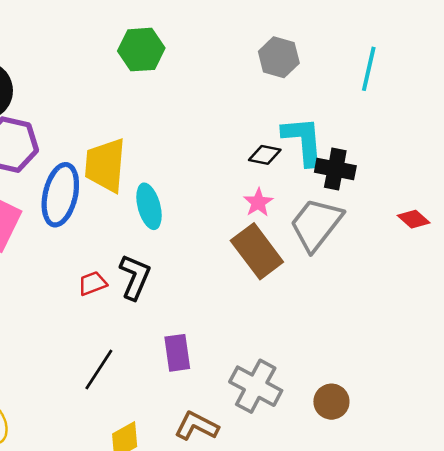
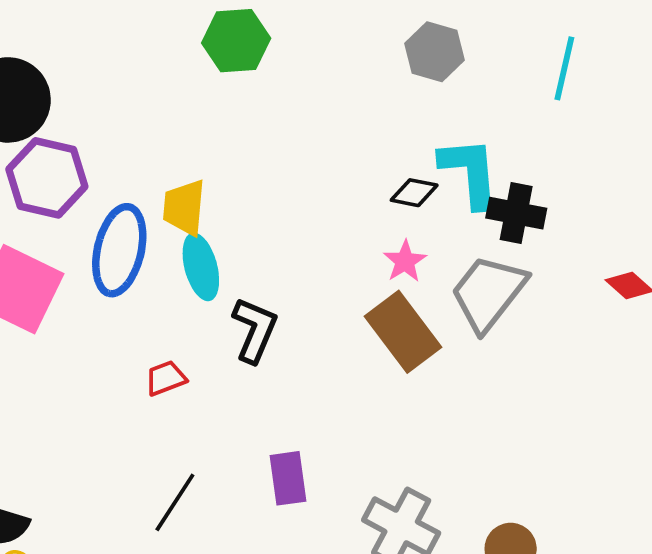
yellow trapezoid: (105, 165) -> (184, 208), size x0.7
cyan ellipse: (149, 206) -> (201, 267), moved
black L-shape: (135, 277) -> (255, 330), moved

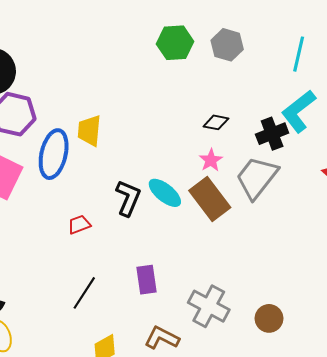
green hexagon: (236, 41) -> (175, 43), moved
cyan L-shape: (470, 172) -> (299, 111), moved, turned -123
black cross: (516, 213) -> (272, 134), turned -32
cyan ellipse: (201, 267) -> (165, 193), moved, turned -36

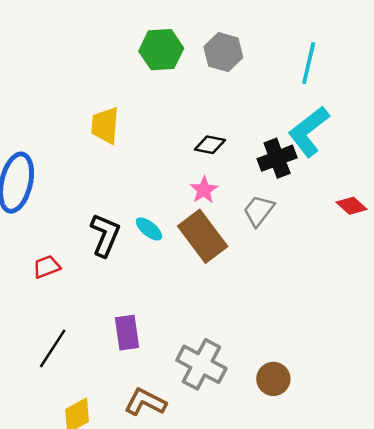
yellow trapezoid: (89, 131) -> (105, 125), moved
gray trapezoid: (257, 178) -> (259, 211), size x0.6
cyan ellipse: (165, 193) -> (149, 229), size x0.7

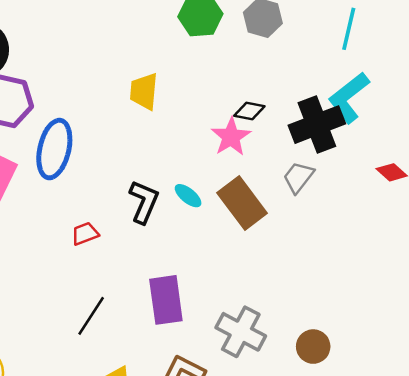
black cross: (277, 158) -> (317, 125), size x1.4
pink star: (204, 190) -> (231, 137), moved, size x1.4
purple rectangle: (127, 333) -> (166, 300), size x1.4

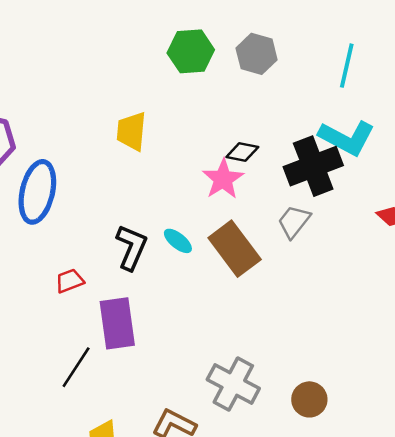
cyan L-shape: (349, 98) -> (347, 138), turned -114
purple rectangle: (166, 300) -> (117, 323), moved

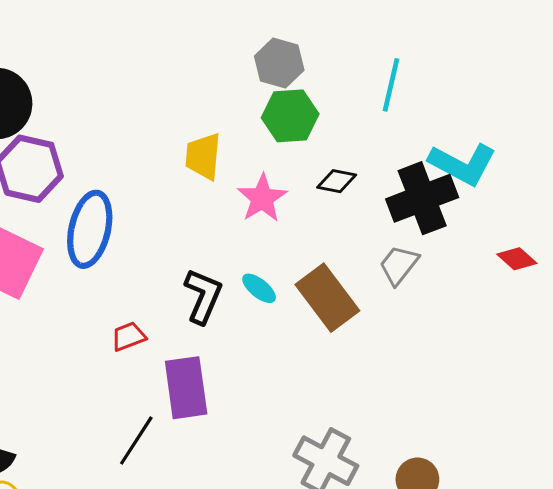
green hexagon: (191, 51) -> (290, 116), moved
gray hexagon: (257, 54) -> (279, 63), moved
cyan line: (347, 66) -> (391, 85), moved
pink star: (223, 179) -> (262, 198), moved

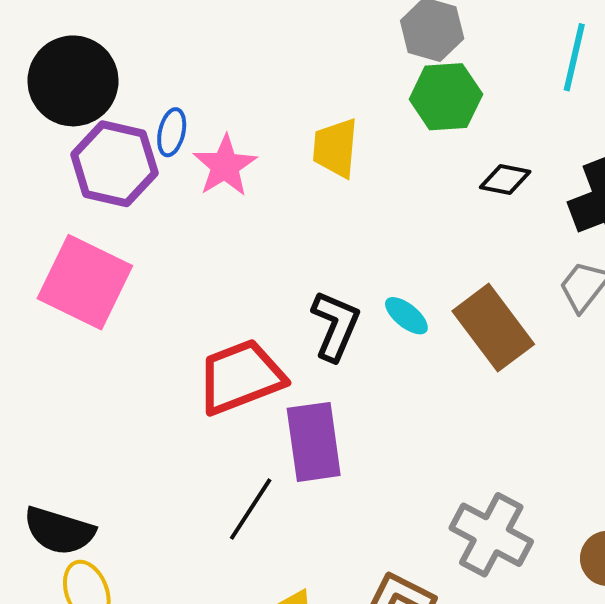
pink star: (262, 198) -> (225, 166), moved
blue ellipse: (90, 229) -> (172, 132), moved, size x0.5
red trapezoid: (129, 336) -> (241, 377), size x2.0

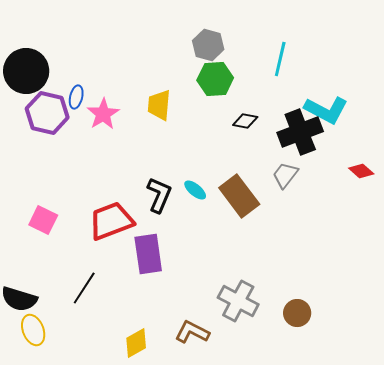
pink square: (85, 282) -> (43, 220), moved, size x0.6
black line: (251, 509) -> (84, 288), moved

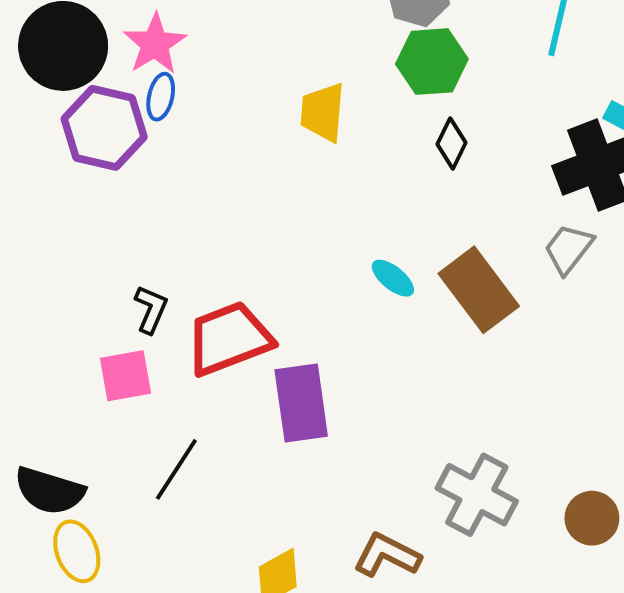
pink star: (103, 114) -> (155, 44), moved
black diamond: (245, 121) -> (451, 143), moved, turned -75
black L-shape: (159, 195) -> (151, 309), moved, size x0.7
pink square: (43, 220) -> (126, 376), moved, turned -36

